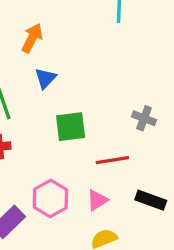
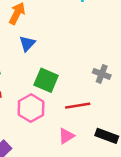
green square: (71, 127) -> (46, 80), turned 30
pink hexagon: (50, 199) -> (31, 108), moved

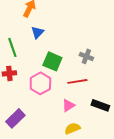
gray cross: (102, 74) -> (86, 56), moved

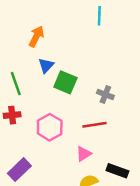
green square: (52, 61) -> (65, 82), moved
black rectangle: (100, 105) -> (117, 171), moved

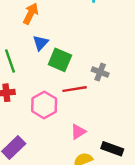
red line: (94, 125) -> (75, 89), moved

